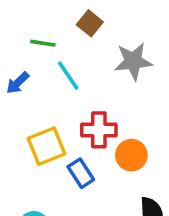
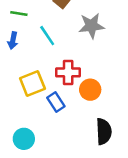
green line: (43, 43) -> (19, 13), moved
blue arrow: (18, 83) -> (13, 41), turned -35

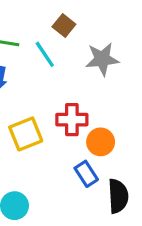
cyan line: (47, 36) -> (45, 54), moved
blue rectangle: (56, 102) -> (86, 174), moved

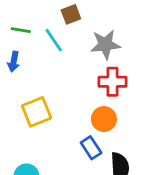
brown square: (64, 26) -> (71, 14), turned 30
red cross: (72, 120) -> (113, 82), moved

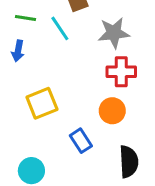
blue rectangle: (91, 148) -> (81, 141), moved

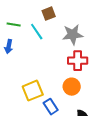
yellow square: (42, 103) -> (33, 91), moved

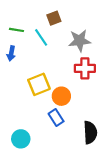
orange circle: (72, 87) -> (61, 96), moved
yellow square: (33, 91) -> (39, 84), moved

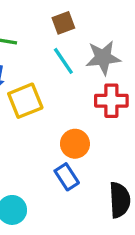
cyan line: (41, 37) -> (63, 61), moved
yellow square: (39, 84) -> (25, 101), moved

